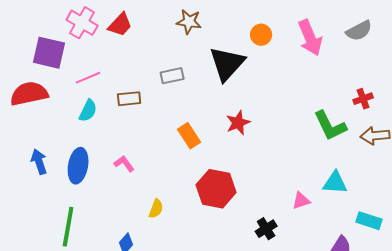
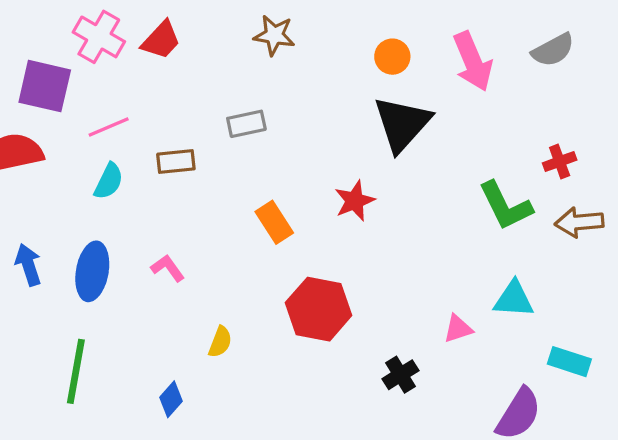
black triangle: (227, 64) -> (402, 124), moved

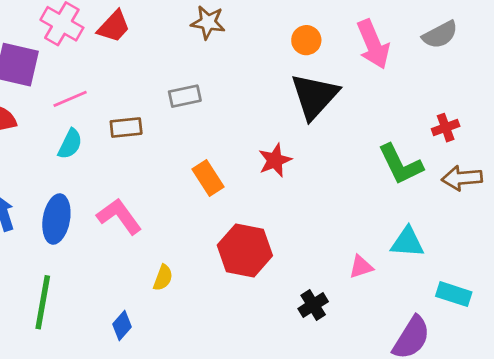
pink L-shape: (168, 268) -> (119, 216), size x1.6

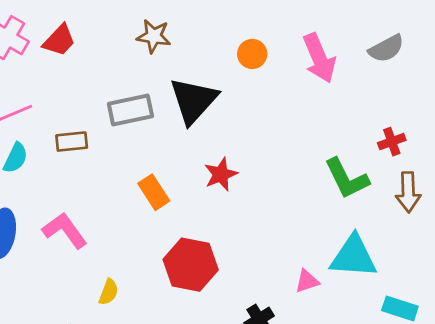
gray rectangle: (185, 96) -> (130, 110), size x1.4
black triangle: (314, 96) -> (193, 100), moved
brown arrow: (462, 178) -> (408, 192), turned -87
cyan triangle: (407, 242) -> (353, 256), size x1.4

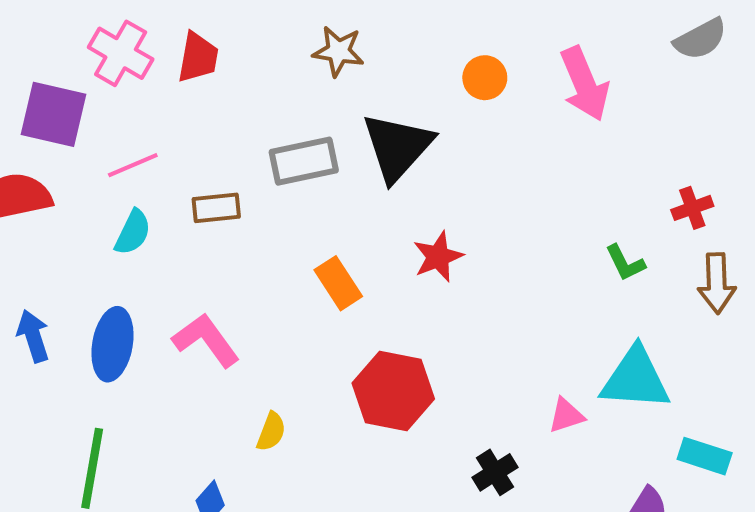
red trapezoid: (59, 40) -> (198, 57), turned -33
gray semicircle: (386, 49) -> (700, 39), moved
green L-shape: (347, 178) -> (625, 263), size x0.6

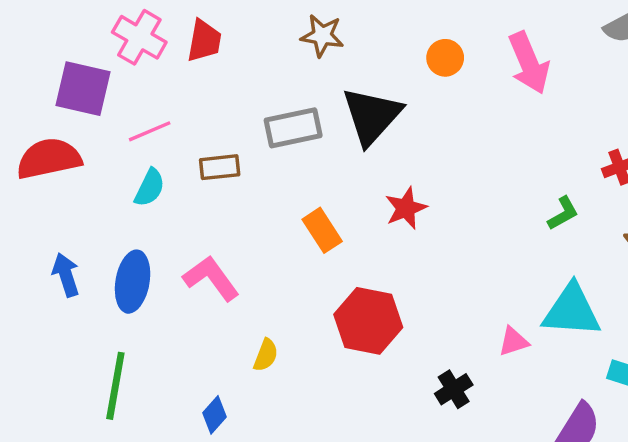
green L-shape: (625, 263) -> (563, 213), turned -93

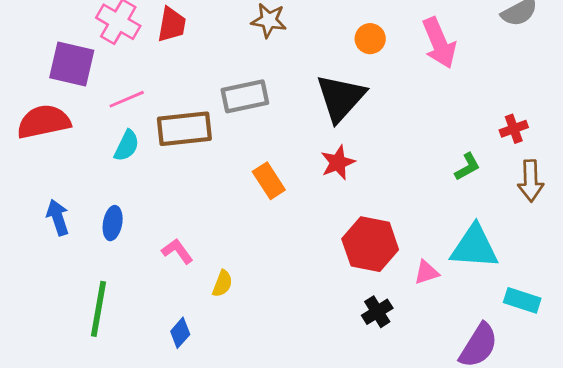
black triangle: (372, 116) -> (341, 98), moved
brown rectangle: (220, 167) -> (184, 129), size x1.6
pink L-shape: (211, 278) -> (177, 251), moved, size x0.7
blue ellipse: (133, 282) -> (113, 223), size x0.7
red hexagon: (368, 321) -> (370, 244), moved

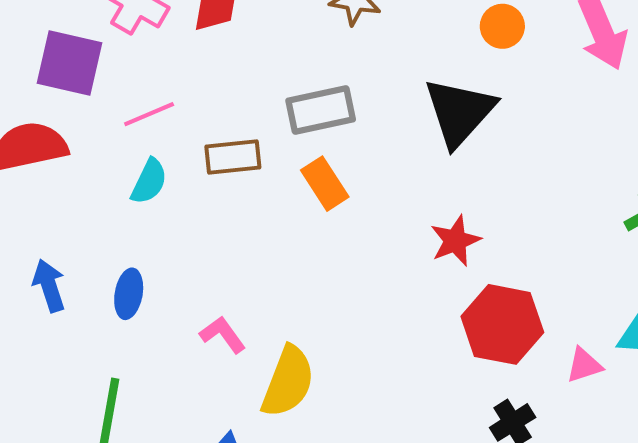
brown rectangle: (184, 129) -> (233, 157), size x0.7
red star: (338, 163) -> (455, 241), moved
orange rectangle: (269, 181) -> (325, 184), moved
yellow semicircle: (222, 284) -> (288, 382), size x1.8

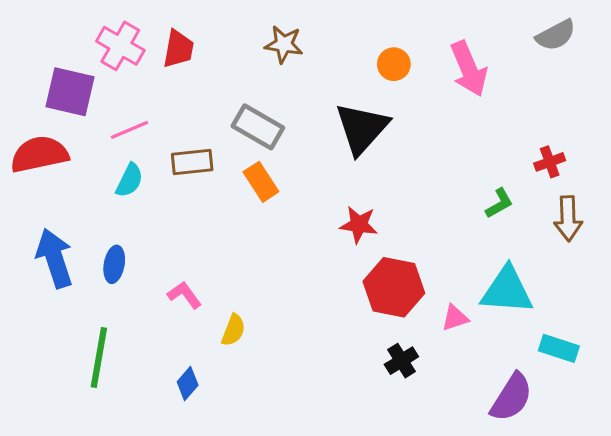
gray rectangle: (321, 110) -> (258, 127), turned 42
red star: (455, 241) -> (359, 225), turned 30
blue arrow: (49, 286) -> (55, 258), size x1.5
yellow semicircle: (288, 382) -> (233, 330), size x0.6

